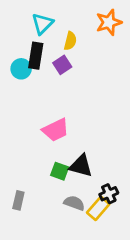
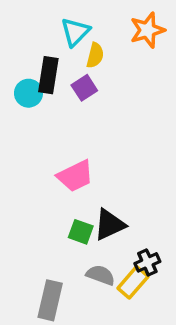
cyan triangle: (42, 24) -> (75, 32), moved
black triangle: (81, 166) -> (110, 225), turned -40
gray rectangle: (18, 200) -> (50, 300), moved, size x1.5

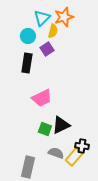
orange star: (147, 30) -> (64, 17), moved
black rectangle: (48, 75) -> (27, 63), moved
cyan circle: (28, 93) -> (28, 36), moved
black cross: (147, 262) -> (82, 146), turned 32

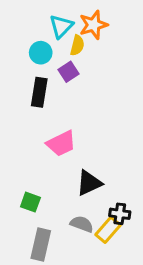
green square: (45, 129) -> (30, 202), moved

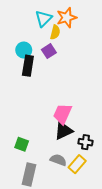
cyan circle: (41, 53) -> (24, 50), moved
pink trapezoid: (61, 143) -> (62, 114), moved, turned 140
black cross: (120, 214) -> (86, 142), moved

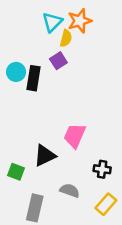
cyan circle: (24, 50) -> (16, 72), moved
black triangle: (64, 131) -> (45, 156), moved
green square: (22, 144) -> (16, 172), moved
yellow rectangle: (77, 164) -> (106, 204), moved

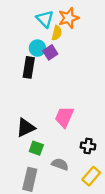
cyan triangle: (52, 22) -> (45, 19), turned -30
cyan circle: (16, 72) -> (37, 48), moved
black triangle: (45, 156) -> (26, 128), moved
green square: (16, 172) -> (36, 148), moved

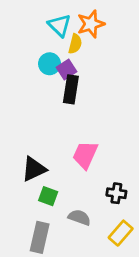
black rectangle: (29, 67) -> (71, 89), moved

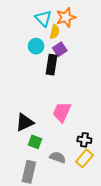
purple square: (67, 69) -> (60, 49), moved
yellow rectangle: (121, 233) -> (84, 158), moved

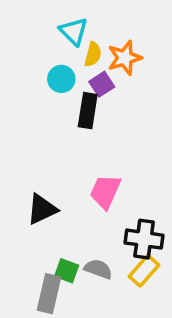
orange star: (66, 17) -> (125, 58), moved
black cross: (84, 140) -> (144, 239), size x1.5
green square: (35, 142) -> (67, 271), moved

